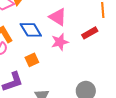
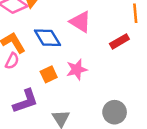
pink star: (60, 42) -> (77, 69), moved

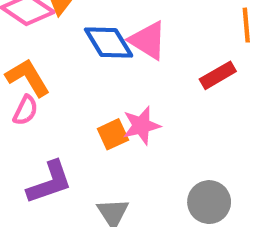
blue diamond: (47, 38) -> (109, 43), moved
orange square: (49, 74) -> (113, 134), moved

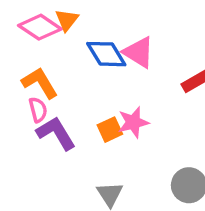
pink semicircle: (26, 110) -> (38, 110), turned -40
purple L-shape: (50, 182) -> (56, 133), moved, turned -102

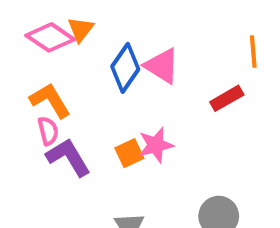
blue diamond: (106, 54) -> (125, 68), turned 66

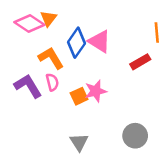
orange L-shape: (50, 100) -> (51, 58), moved
pink semicircle: (48, 131) -> (52, 82), moved
purple L-shape: (68, 157) -> (28, 86), moved

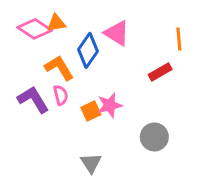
orange triangle: (48, 18) -> (56, 23), turned 42
pink triangle: (99, 41) -> (117, 33), moved
gray circle: (135, 136) -> (154, 137), moved

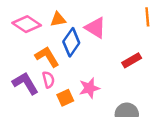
orange triangle: (56, 23) -> (58, 19), moved
orange line: (179, 39) -> (147, 17), moved
orange square: (91, 111) -> (65, 98), moved

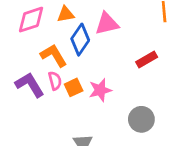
pink diamond: (27, 24) -> (31, 20), turned -52
pink triangle: (95, 28) -> (107, 24), turned -45
orange square: (65, 98) -> (74, 87), moved

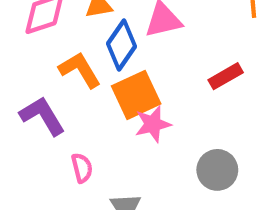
pink semicircle: (55, 81) -> (82, 168), moved
orange square: (74, 87) -> (136, 95), moved, size x1.6

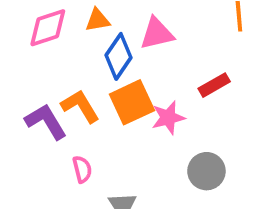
orange L-shape: (80, 70) -> (80, 106), moved
pink star: (153, 124) -> (168, 118), moved

